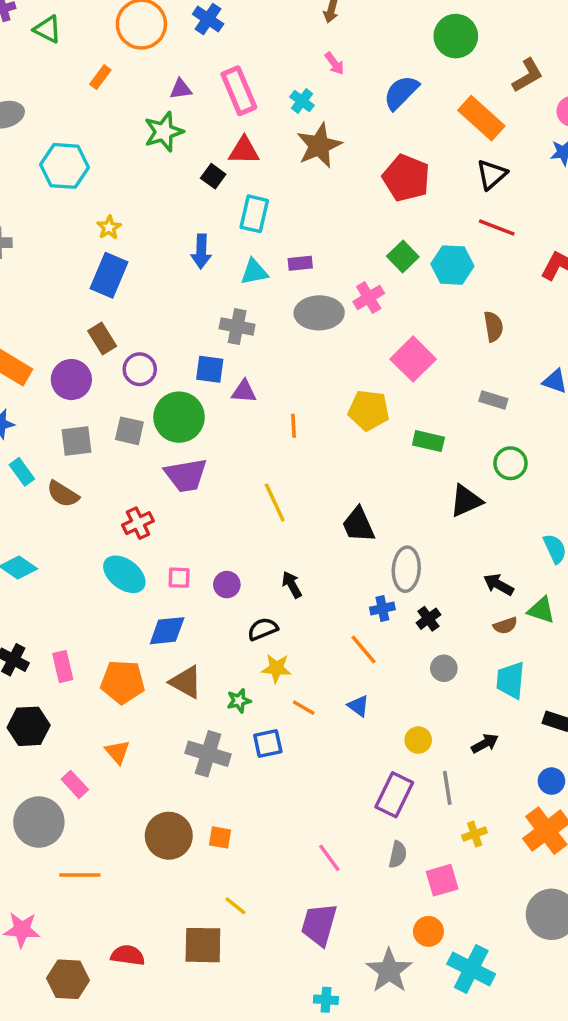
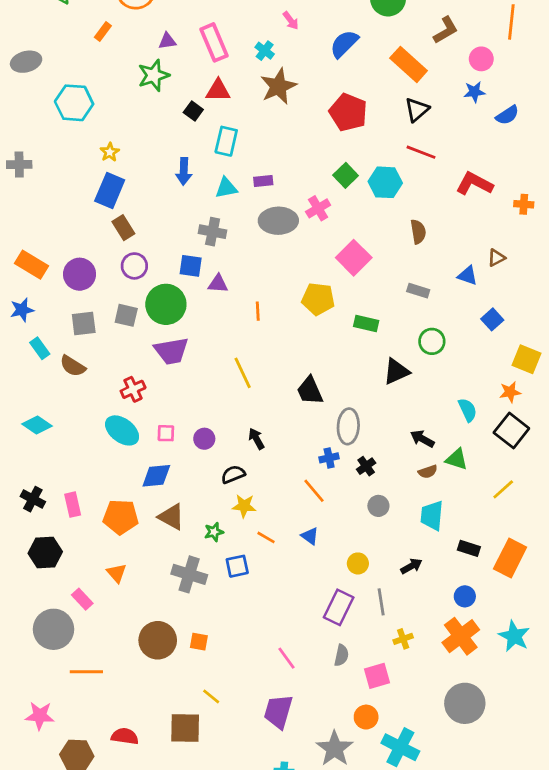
brown rectangle: (102, 339) -> (123, 228), moved

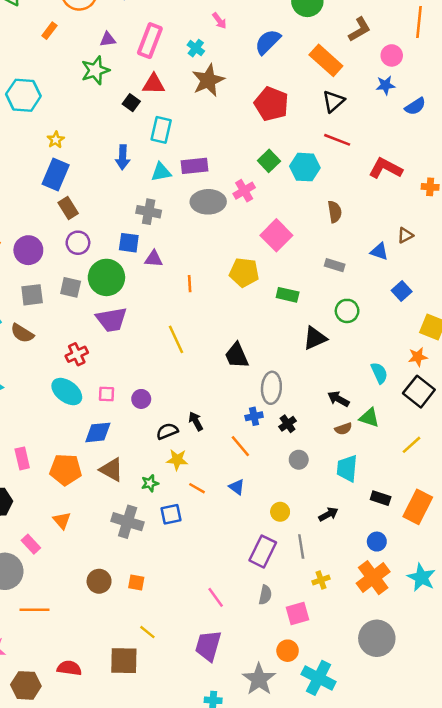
pink rectangle: (214, 42) -> (150, 41), turned 44
purple rectangle: (263, 181) -> (195, 166), size x1.5
black arrow: (256, 439) -> (196, 421), moved
brown circle: (158, 640) -> (99, 581), size x0.7

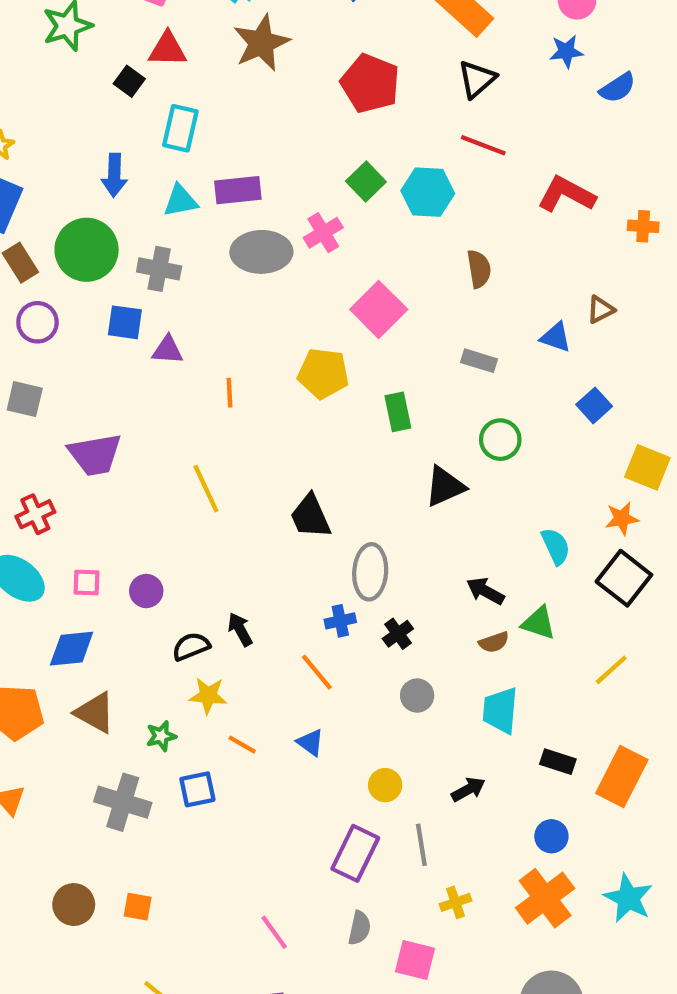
green circle: (106, 277) -> (87, 250), moved
green rectangle: (288, 295) -> (398, 412), turned 65
pink square: (297, 613) -> (415, 960), turned 30

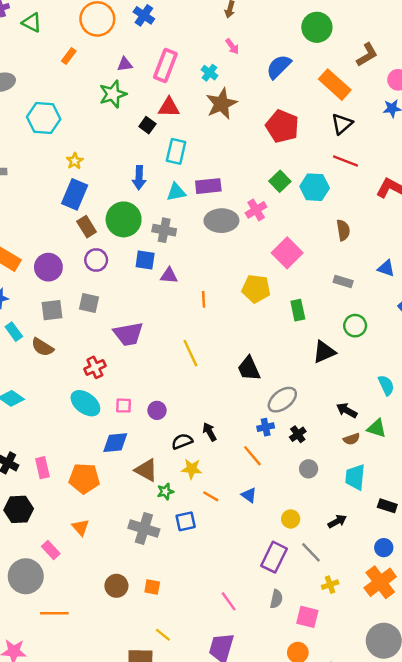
gray ellipse: (370, 572) -> (282, 400), turned 48
brown triangle: (95, 713) -> (146, 470), moved
gray line: (421, 845) -> (311, 552), turned -35

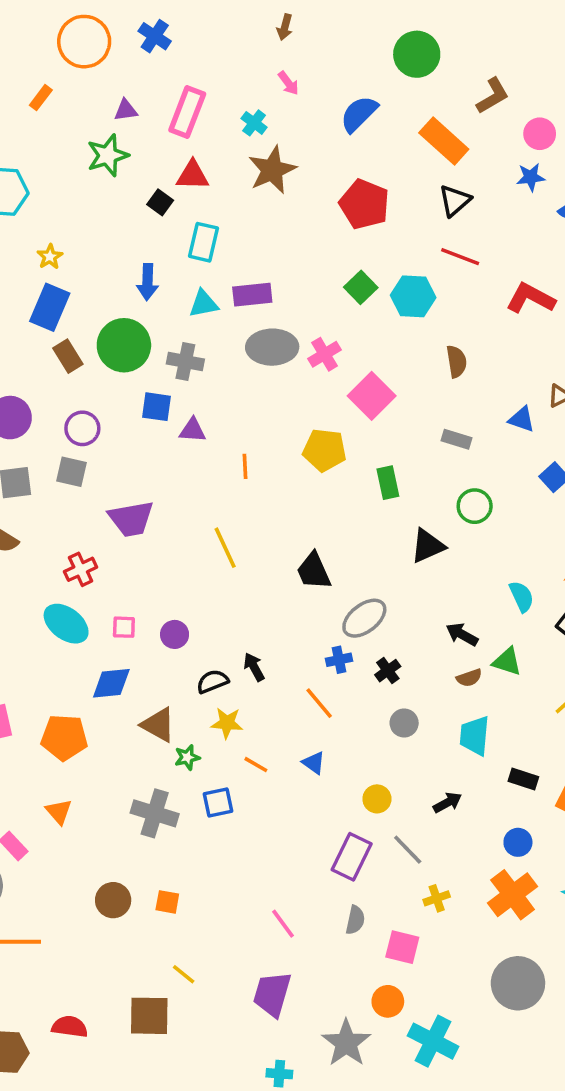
pink cross: (256, 210) -> (325, 354), moved
purple circle: (96, 260) -> (82, 428), moved

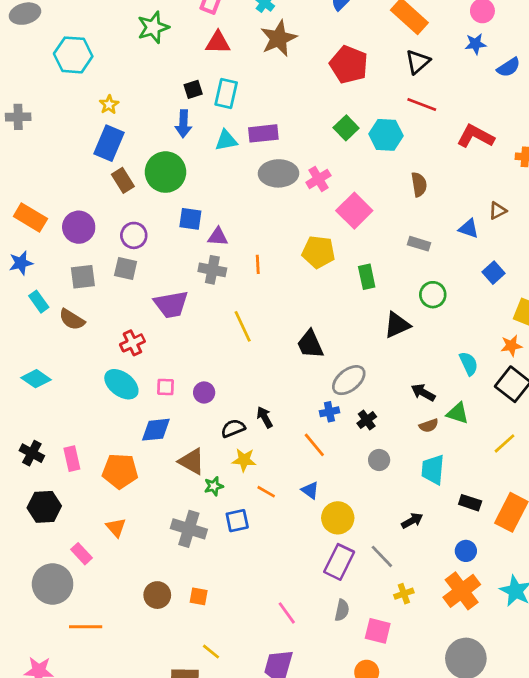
black square: (160, 202) -> (193, 89), moved, turned 36
gray cross: (185, 361) -> (212, 270), moved
yellow circle: (377, 799) -> (338, 518), moved, size x1.5

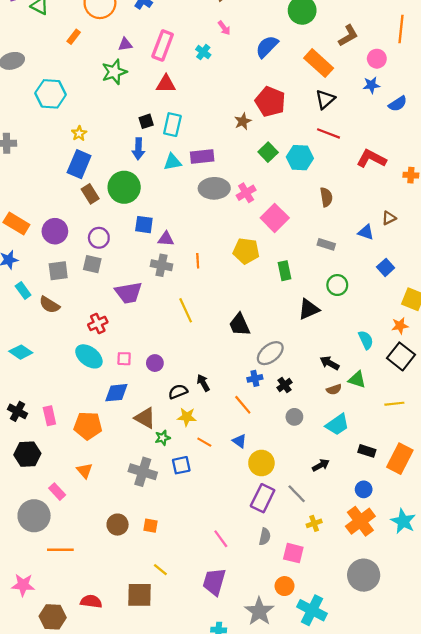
brown star: (278, 38) -> (243, 121), moved, size x0.6
yellow line: (504, 443) -> (394, 404), turned 36
cyan trapezoid: (433, 470) -> (337, 425), turned -130

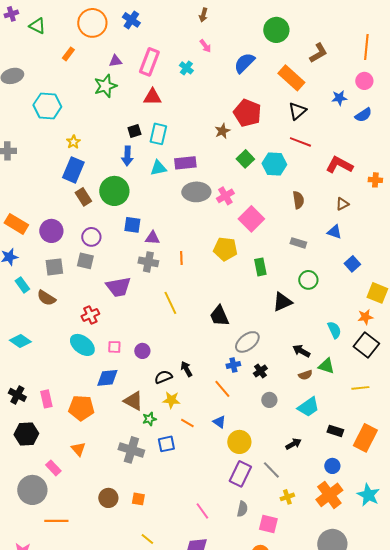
pink circle: (377, 59) -> (364, 81), moved
brown triangle: (389, 218) -> (342, 204), moved

